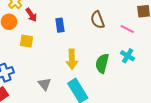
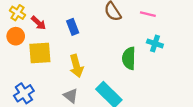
yellow square: (26, 41) -> (40, 53), size x1.5
yellow arrow: (72, 59) -> (76, 66), moved

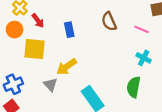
green semicircle: (129, 58) -> (134, 87), moved
yellow arrow: (76, 66) -> (67, 67), turned 60
gray triangle: (71, 96) -> (51, 85), moved

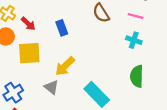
cyan cross: (144, 58) -> (134, 40), moved

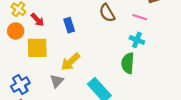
green semicircle: (137, 76) -> (128, 63), moved
gray triangle: (51, 87) -> (57, 81), turned 32

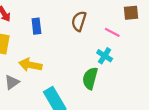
brown semicircle: (107, 13) -> (79, 21), turned 36
yellow arrow: (71, 62) -> (30, 65), turned 42

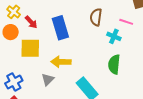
blue rectangle: (36, 26) -> (60, 28), size x1.6
cyan cross: (105, 56) -> (114, 36), moved

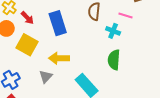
yellow square: (30, 48) -> (27, 45), turned 30

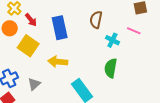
pink line: (126, 16) -> (134, 31), moved
gray triangle: (46, 77) -> (34, 84), moved

